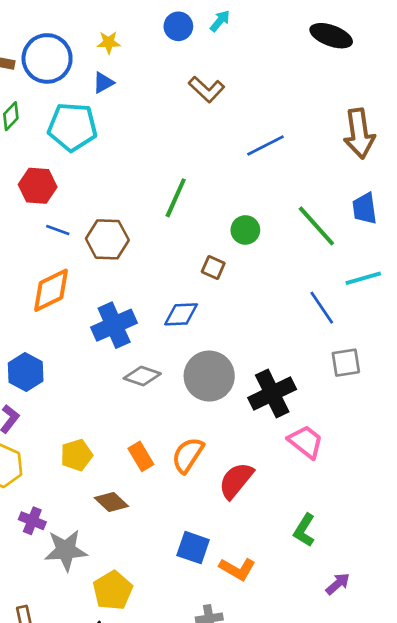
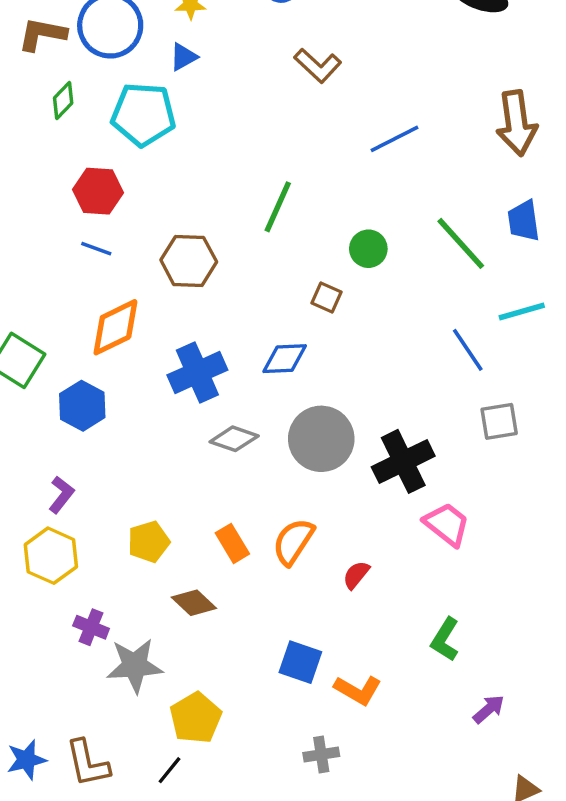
blue line: (58, 230) -> (96, 249), moved
blue hexagon: (26, 372) -> (82, 406), moved
red semicircle: (236, 481) -> (356, 575), size x0.6

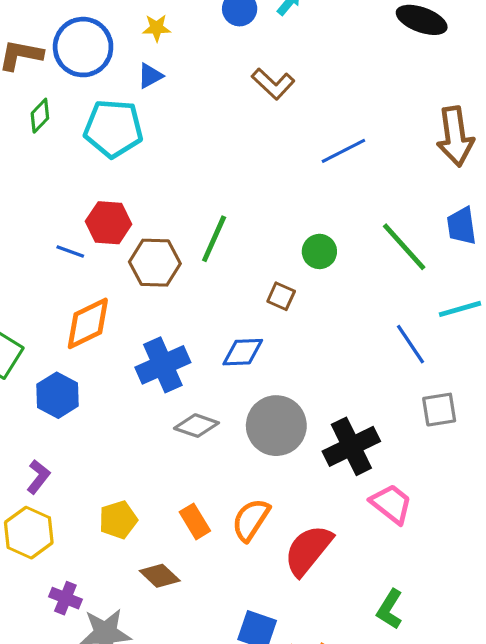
red hexagon: (98, 191) -> (109, 223), moved
green line: (278, 207) -> (214, 239), moved
red semicircle: (356, 575) -> (308, 550), size x2.0

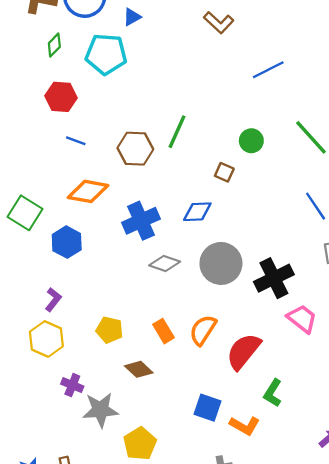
red hexagon: (109, 223) -> (61, 97), moved
orange diamond: (88, 323) -> (88, 191), turned 36
yellow pentagon: (118, 520) -> (109, 330), turned 30
green L-shape: (390, 609) -> (273, 393), moved

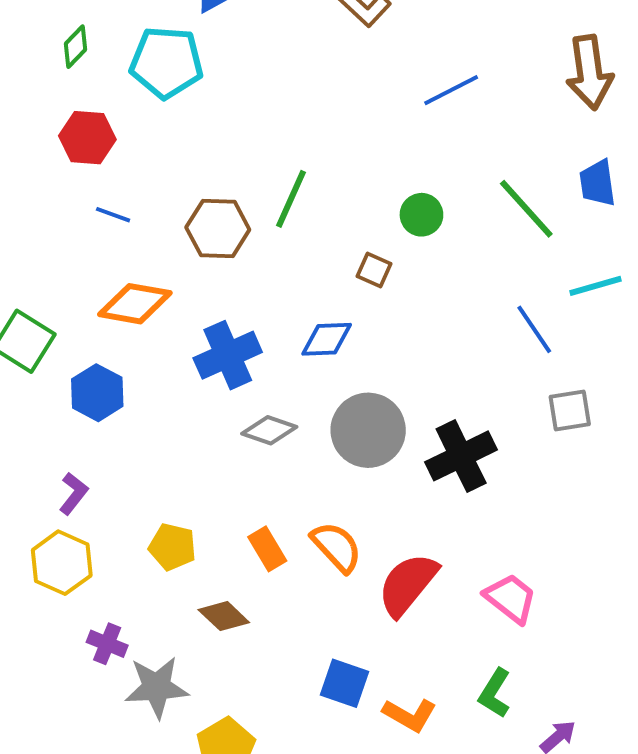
pink trapezoid: (302, 319) -> (510, 598), moved
orange semicircle: (203, 330) -> (336, 547), turned 104
green L-shape: (273, 393) -> (495, 693), moved

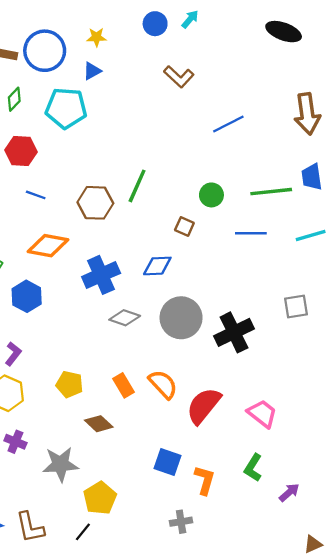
green line: (526, 209) -> (271, 192), turned -54
blue line: (534, 329) -> (251, 233), moved, turned -56
purple cross: (107, 644) -> (15, 442), moved
orange L-shape: (410, 715) -> (205, 480), turned -104

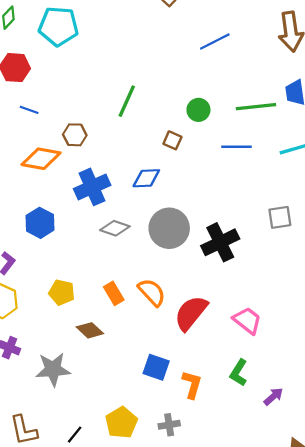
brown hexagon: (95, 203) -> (75, 135), moved, size x0.7
blue hexagon: (27, 296) -> (40, 223), moved
yellow pentagon: (100, 498) -> (121, 423), moved

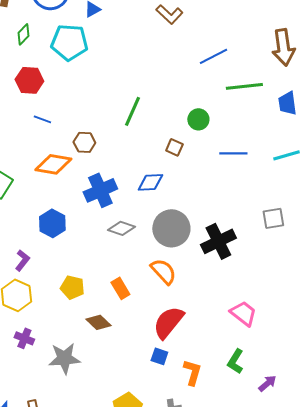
green line: (256, 107) -> (244, 86), moved
orange semicircle: (152, 292) -> (163, 271), moved
red semicircle: (191, 313) -> (168, 322), moved
blue square: (156, 367) -> (159, 356), size x0.7

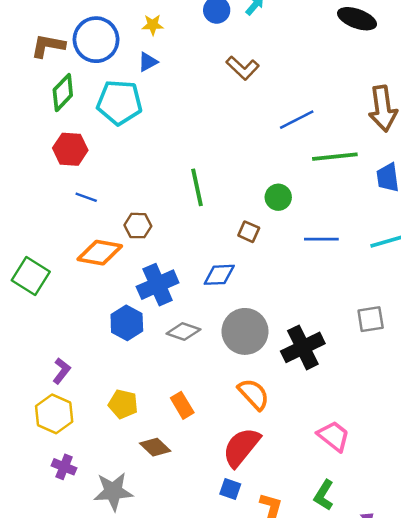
green diamond: (23, 34) -> (63, 93), size x1.4
green line: (132, 111) -> (197, 187), turned -36
blue hexagon: (52, 223) -> (127, 323), moved
orange semicircle: (163, 271) -> (254, 394), moved

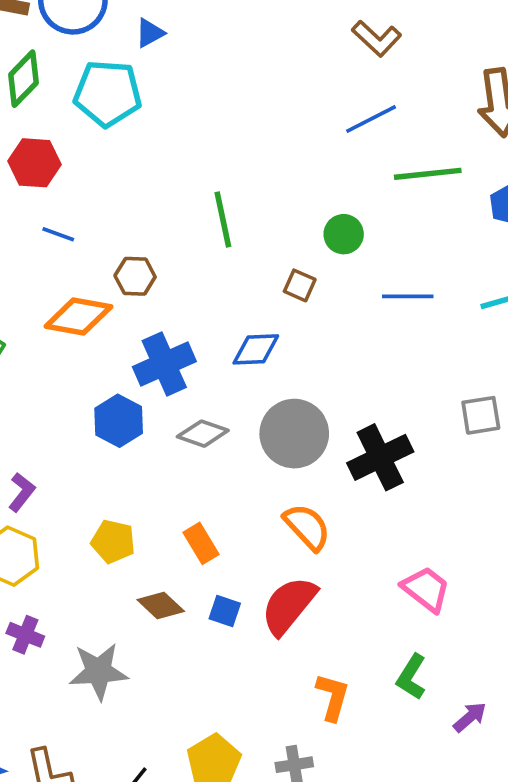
brown L-shape: (243, 68) -> (377, 38), moved
blue square: (230, 489) -> (225, 611), moved

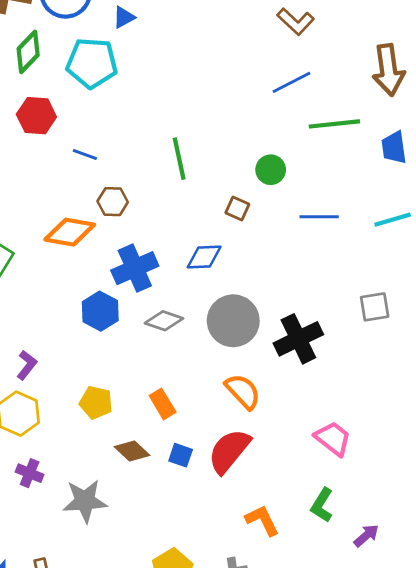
blue line: (58, 234) -> (85, 154), moved
orange L-shape: (333, 697) -> (262, 520), turned -42

